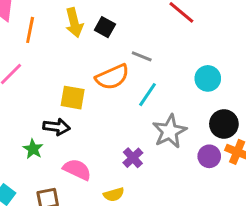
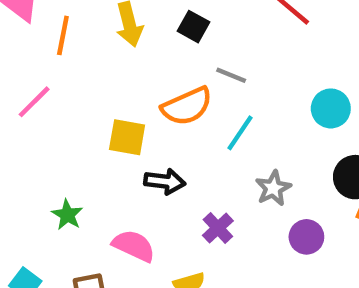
black square: (105, 27) -> (194, 27), moved
black arrow: (57, 127) -> (165, 182), moved
gray star: (170, 131) -> (273, 188), size x0.7
purple circle: (209, 156) -> (306, 237), moved

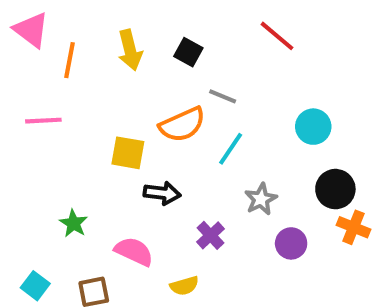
pink line: (34, 102) -> (43, 121), turned 42

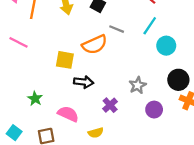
pink line: (43, 121) -> (19, 42), turned 30
cyan line: (231, 149) -> (150, 26), moved

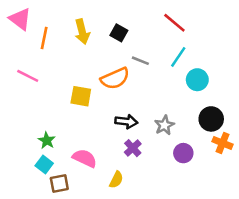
black arrow: (84, 82) -> (126, 121), moved
cyan square: (14, 133) -> (44, 164), moved
yellow semicircle: (96, 133) -> (116, 180), turned -48

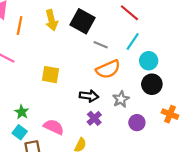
black square: (119, 33) -> (83, 21), size x1.6
orange semicircle: (115, 78) -> (108, 69), moved
black circle: (211, 119) -> (152, 84), moved

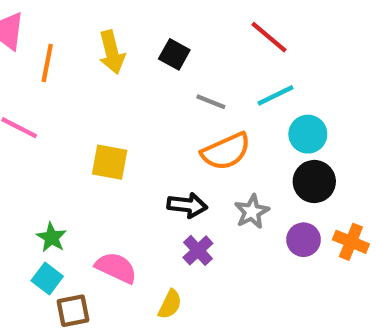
black square: (83, 21) -> (174, 54), size x0.6
cyan line: (133, 42) -> (276, 95), turned 30
purple circle: (137, 123) -> (304, 240), moved

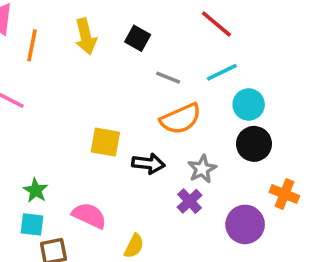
yellow square: (110, 162) -> (105, 142), moved
purple circle: (304, 240) -> (245, 224), moved, size x1.4
purple cross: (198, 250) -> (190, 201), moved
cyan square: (47, 278) -> (32, 224), turned -30

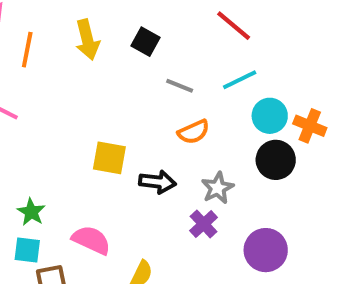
orange semicircle: (181, 119) -> (194, 132), size x0.7
orange cross: (284, 194) -> (310, 126), moved

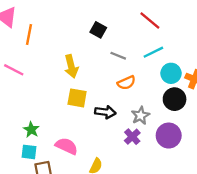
yellow arrow: (87, 40) -> (71, 66), moved
purple circle: (266, 250) -> (169, 136), moved

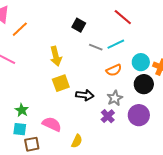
orange line: (29, 35) -> (20, 29), turned 36
cyan line: (153, 52) -> (116, 44), moved
orange semicircle: (126, 83) -> (114, 70), moved
yellow square: (77, 98) -> (61, 83), turned -30

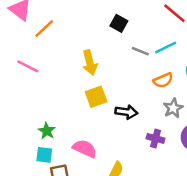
gray star: (115, 98) -> (173, 108), moved
purple cross: (108, 116) -> (156, 138), turned -32

